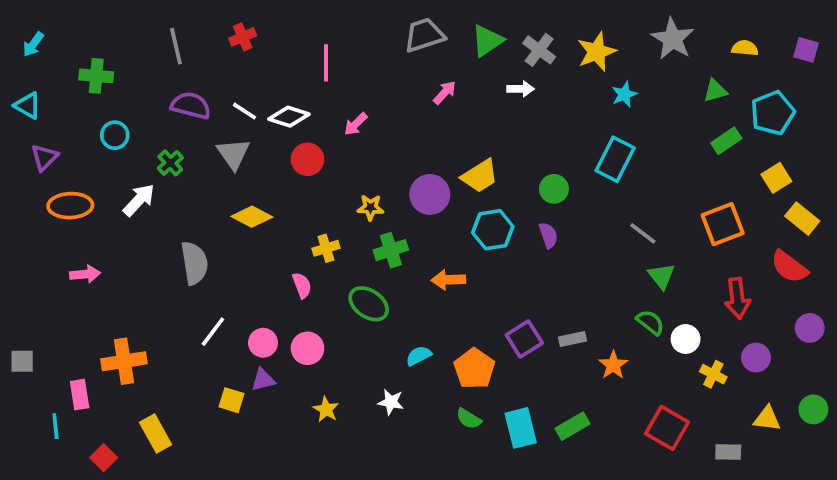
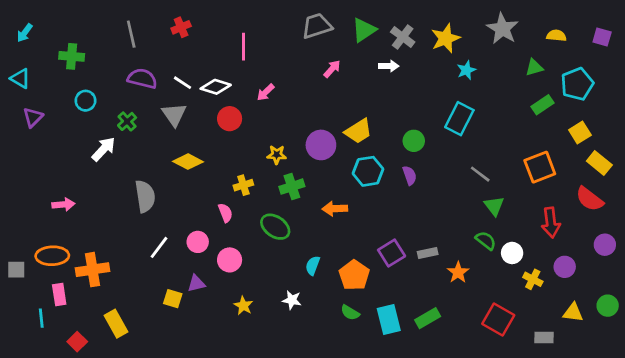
orange ellipse: (70, 206) -> (52, 256), moved
pink circle: (263, 343) -> (198, 242), moved
cyan semicircle: (419, 356) -> (313, 265), turned -42

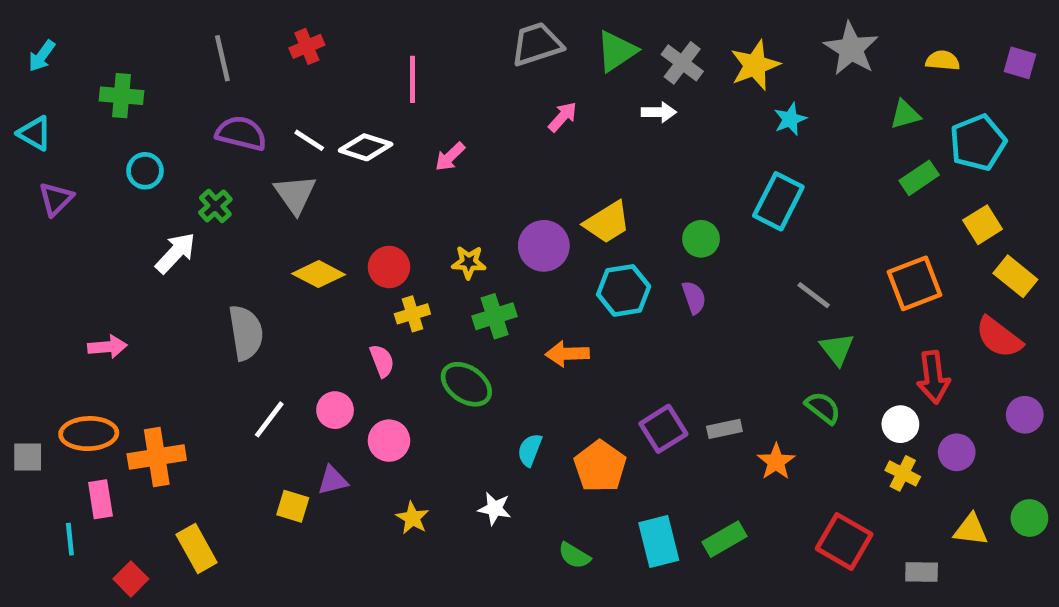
red circle: (230, 119) -> (389, 267), moved
white circle: (512, 253) -> (900, 424), moved
green semicircle: (350, 313) -> (574, 556), moved

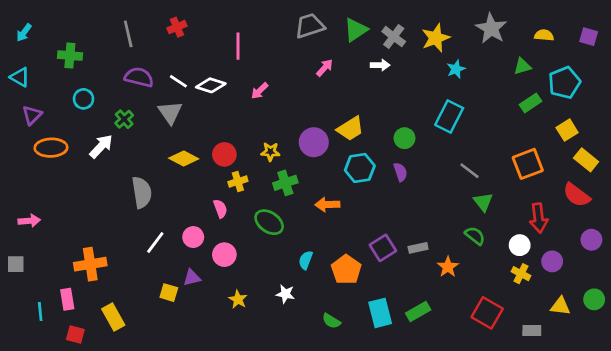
pink arrow: (107, 347) -> (29, 221), moved
orange ellipse: (89, 434) -> (51, 148), moved
pink rectangle: (100, 499) -> (67, 299), moved
red square: (131, 579) -> (75, 335), turned -30

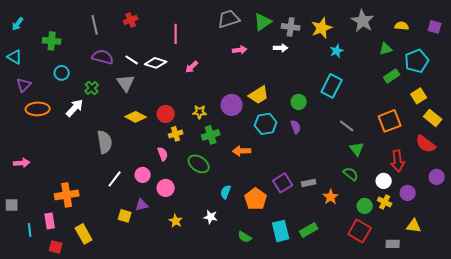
gray cross: (394, 37) -> (291, 27), turned -30
pink arrow: (325, 68) -> (240, 50), turned 40
gray square: (16, 264) -> (12, 205), moved
green circle: (594, 299) -> (365, 206), moved

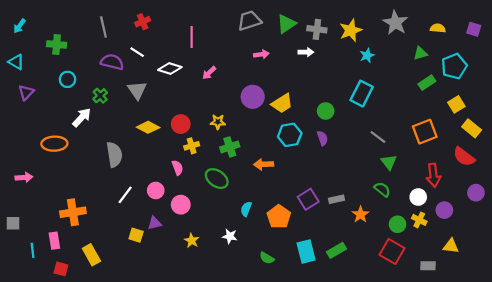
white line: (132, 60) -> (137, 52), moved
purple circle: (232, 105) -> (253, 97), moved
orange ellipse: (38, 109) -> (54, 144), moved

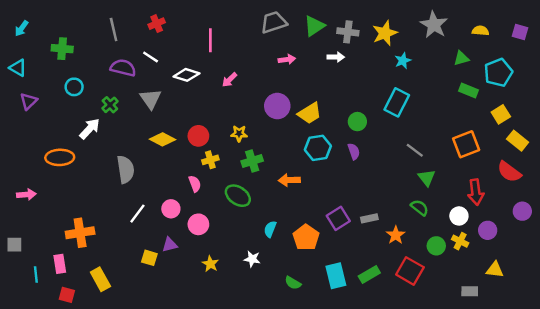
green rectangle: (427, 83) -> (469, 90), turned 56
red square: (392, 251) -> (410, 271), moved

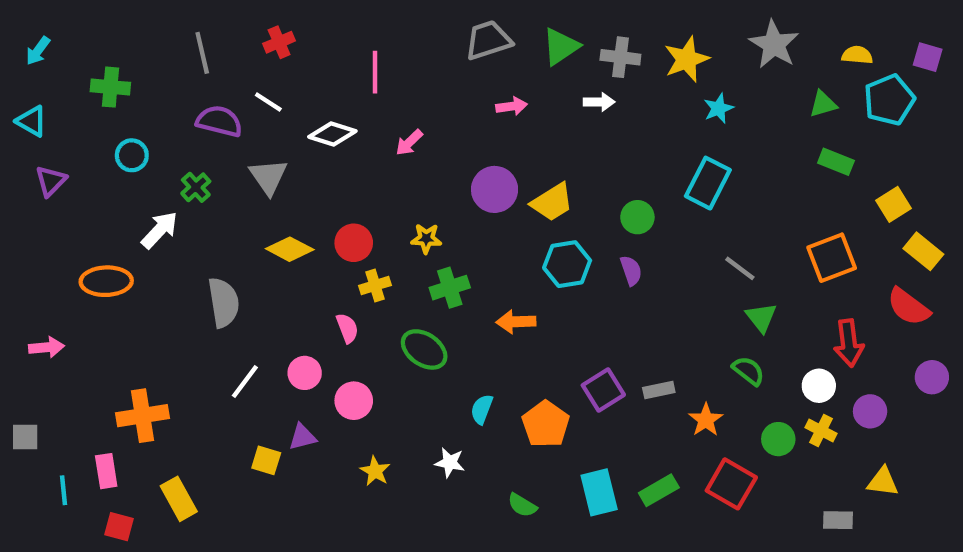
cyan pentagon: (498, 73) -> (889, 100), moved

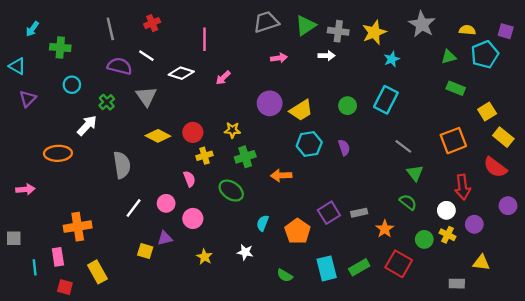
cyan arrow: (38, 51) -> (32, 29), moved
green circle: (637, 217) -> (348, 106), moved

